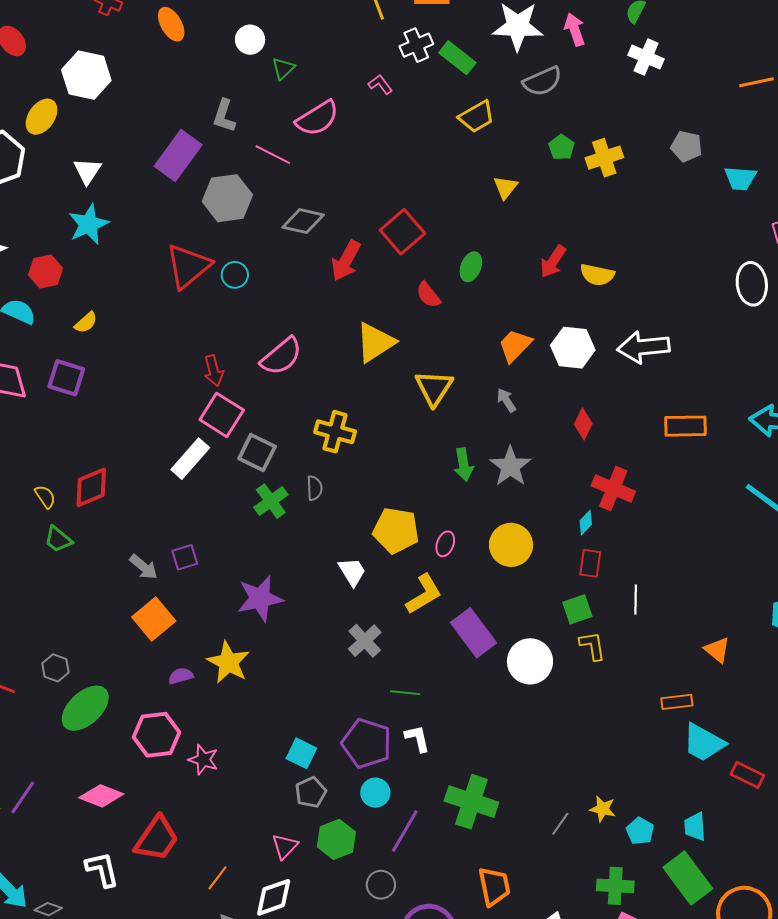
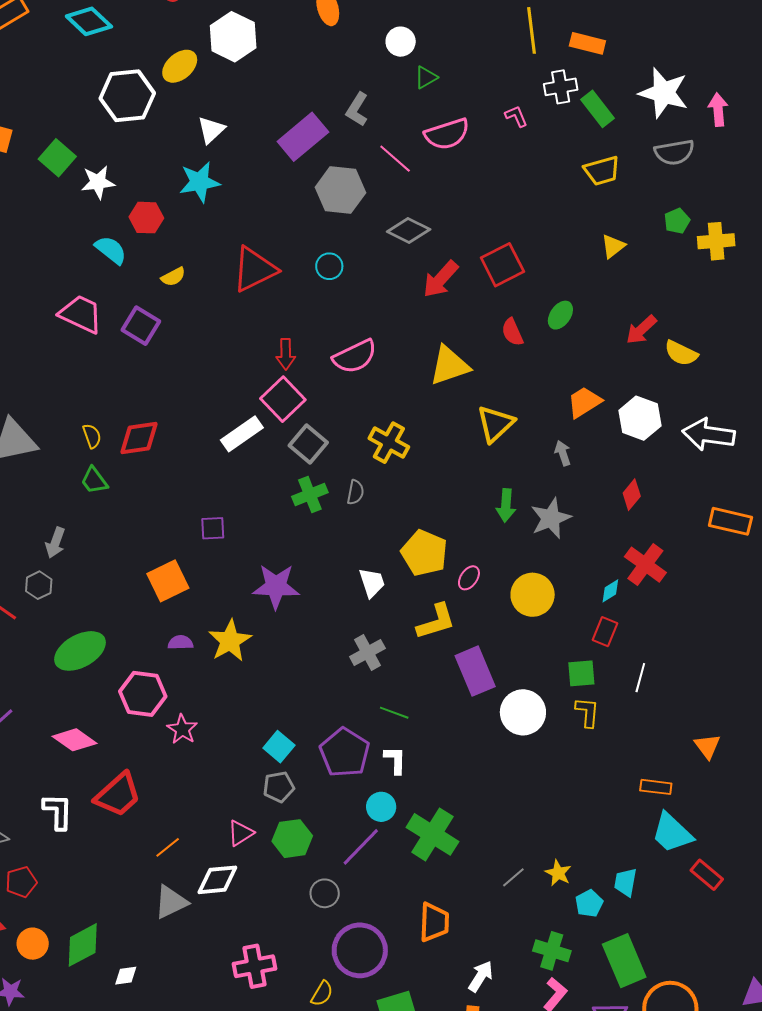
red triangle: (188, 266) -> (255, 269), moved
gray arrow: (144, 567) -> (55, 543), moved, turned 56
gray hexagon: (55, 668) -> (39, 585), moved
cyan circle: (375, 793) -> (381, 807), moved
cyan trapezoid: (695, 827) -> (626, 882), moved

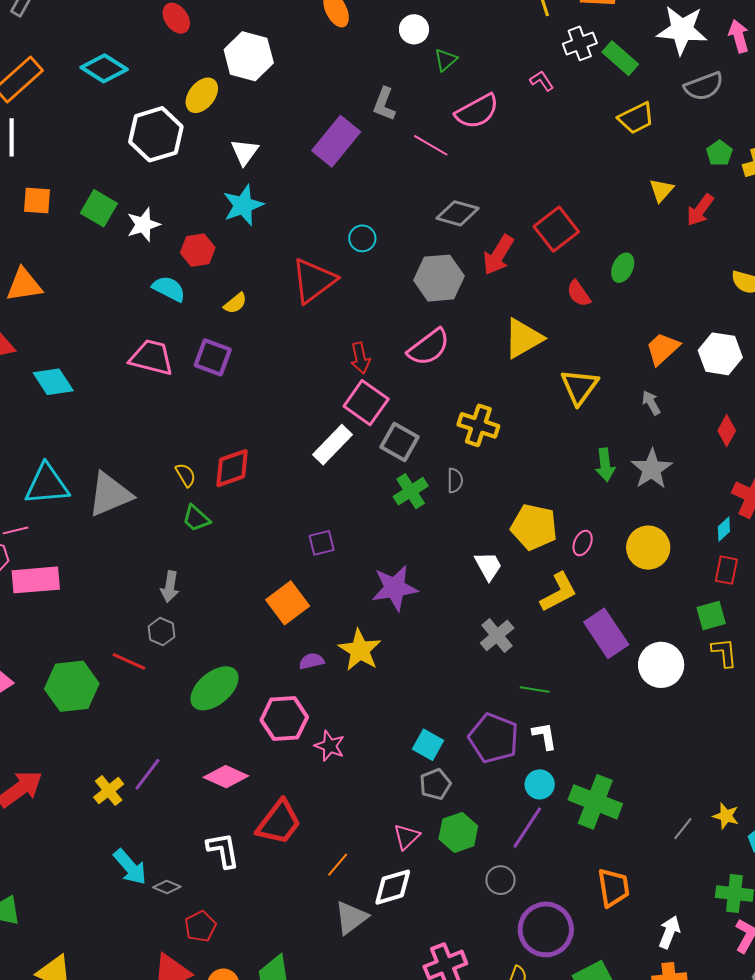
gray hexagon: (340, 190) -> (439, 278), moved
cyan circle: (329, 266) -> (362, 238), moved
red arrow: (641, 330) -> (700, 210), moved

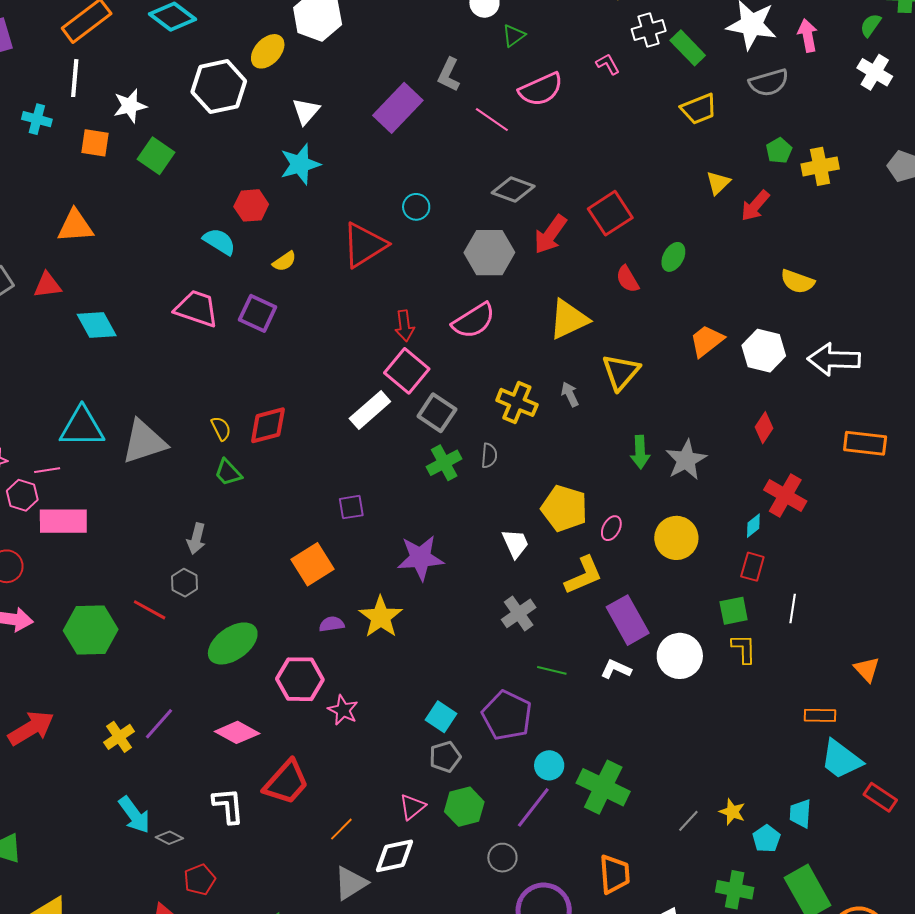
white star: (143, 225) -> (130, 106), moved
gray arrow: (651, 403) -> (570, 394), moved
white L-shape: (545, 736) -> (616, 669), moved, turned -60

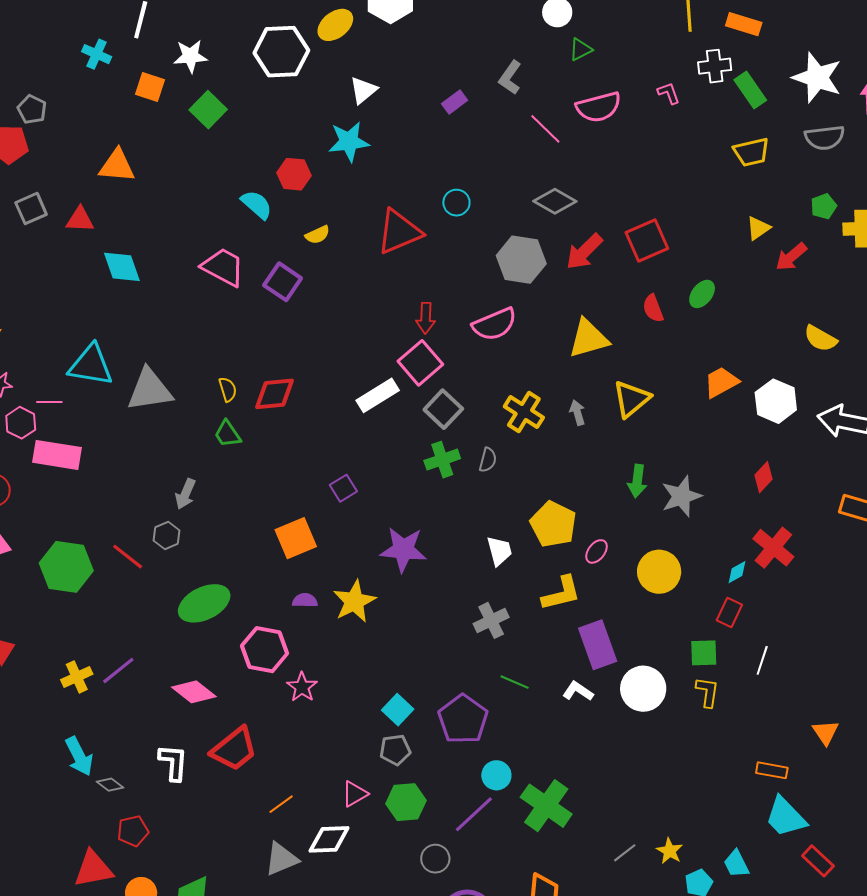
purple rectangle: (398, 108) -> (455, 102), size x0.5
purple square: (351, 507) -> (343, 488), turned -32
cyan trapezoid: (800, 813) -> (736, 864), turned -40

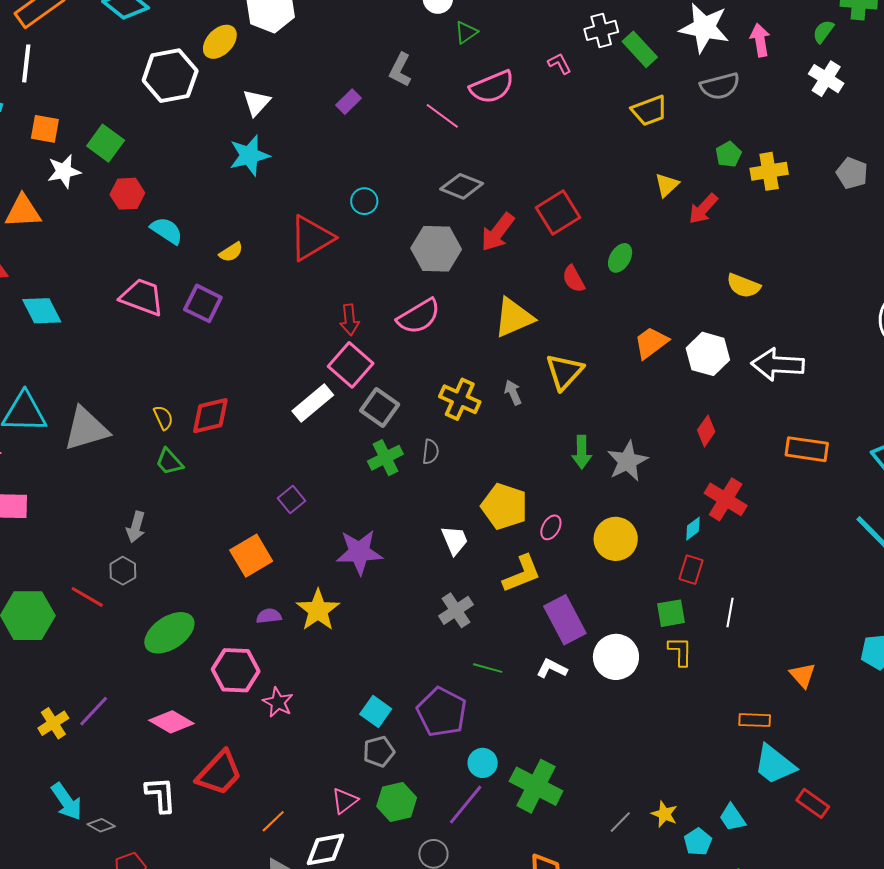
white star: (190, 56) -> (64, 171), moved
red hexagon: (294, 174) -> (127, 194), moved

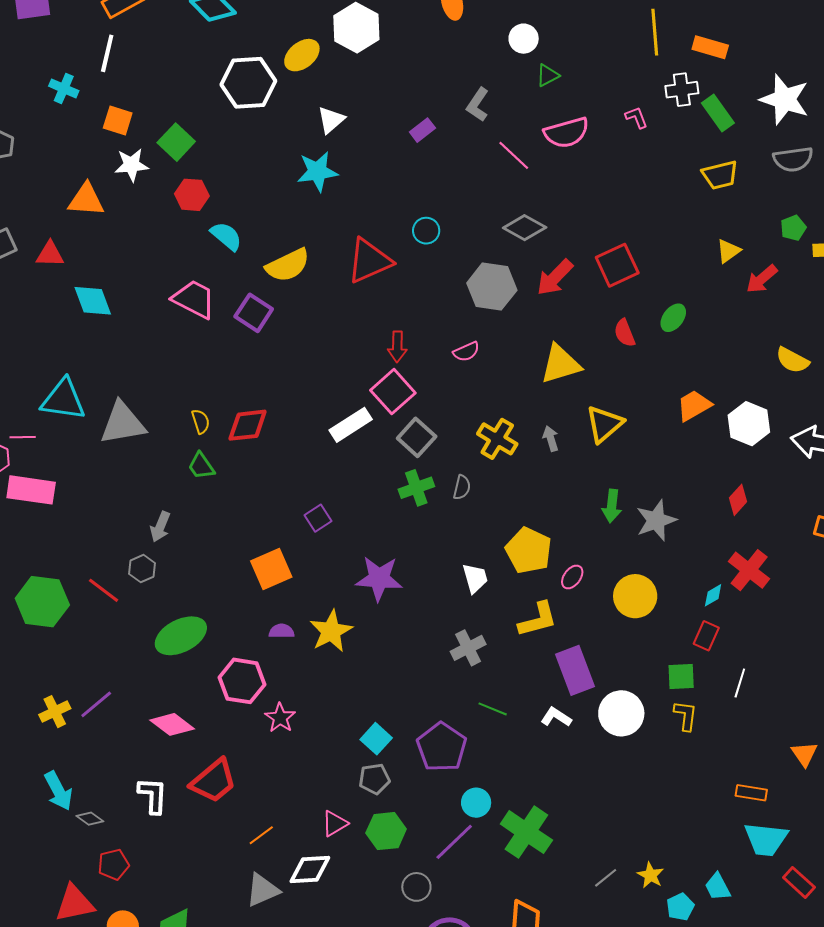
yellow semicircle: (231, 252) -> (288, 265), size x1.8
pink semicircle: (419, 316) -> (466, 352), size x0.6
cyan trapezoid: (775, 765) -> (766, 839), turned -39

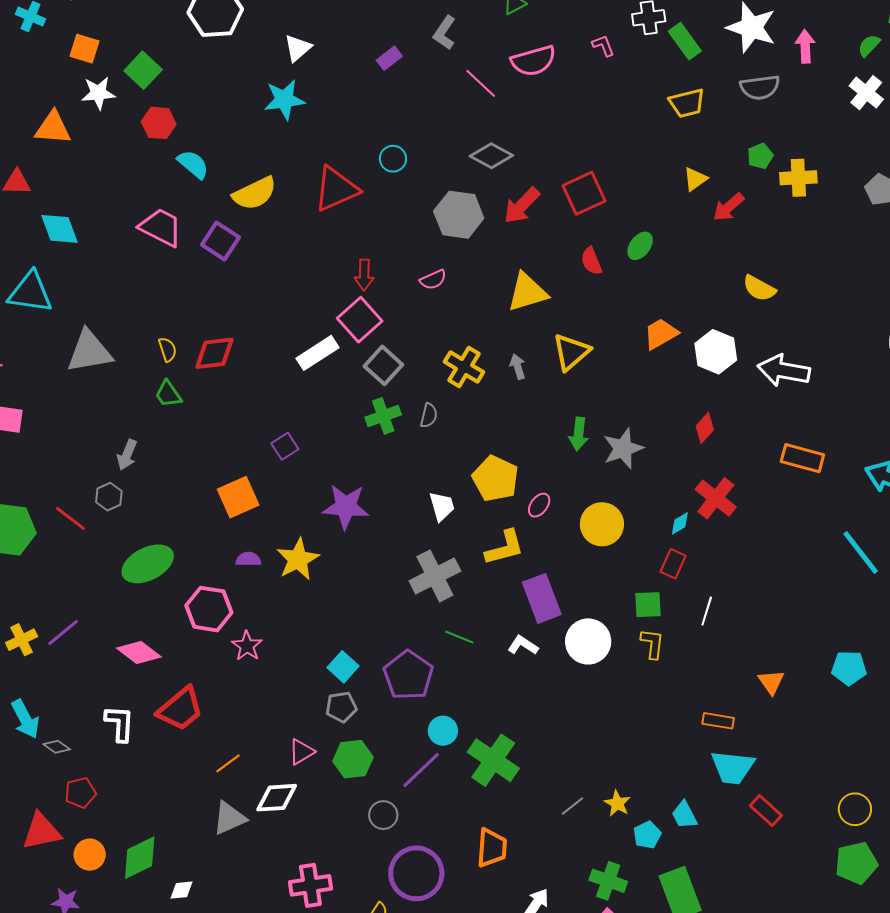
cyan triangle: (63, 400) -> (30, 292), moved
gray cross: (468, 648) -> (435, 576), size x1.4

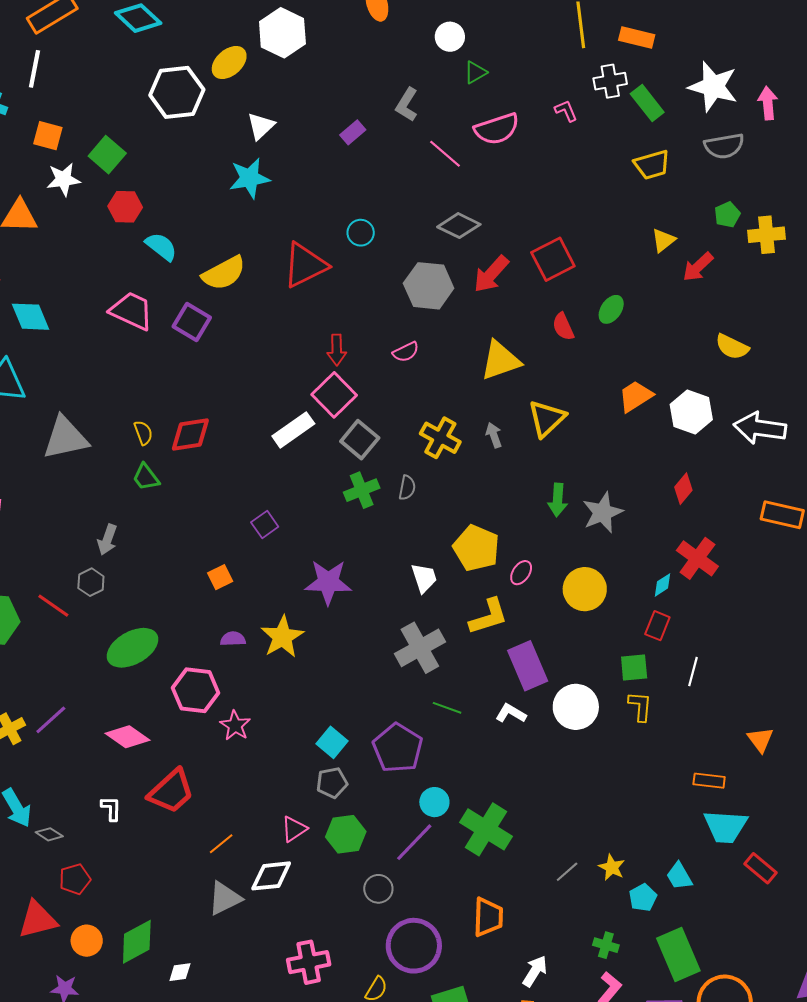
orange square: (238, 497) -> (220, 577), size x0.6
white L-shape: (120, 724) -> (111, 808), size x0.7
green cross: (608, 881) -> (606, 945), size x0.7

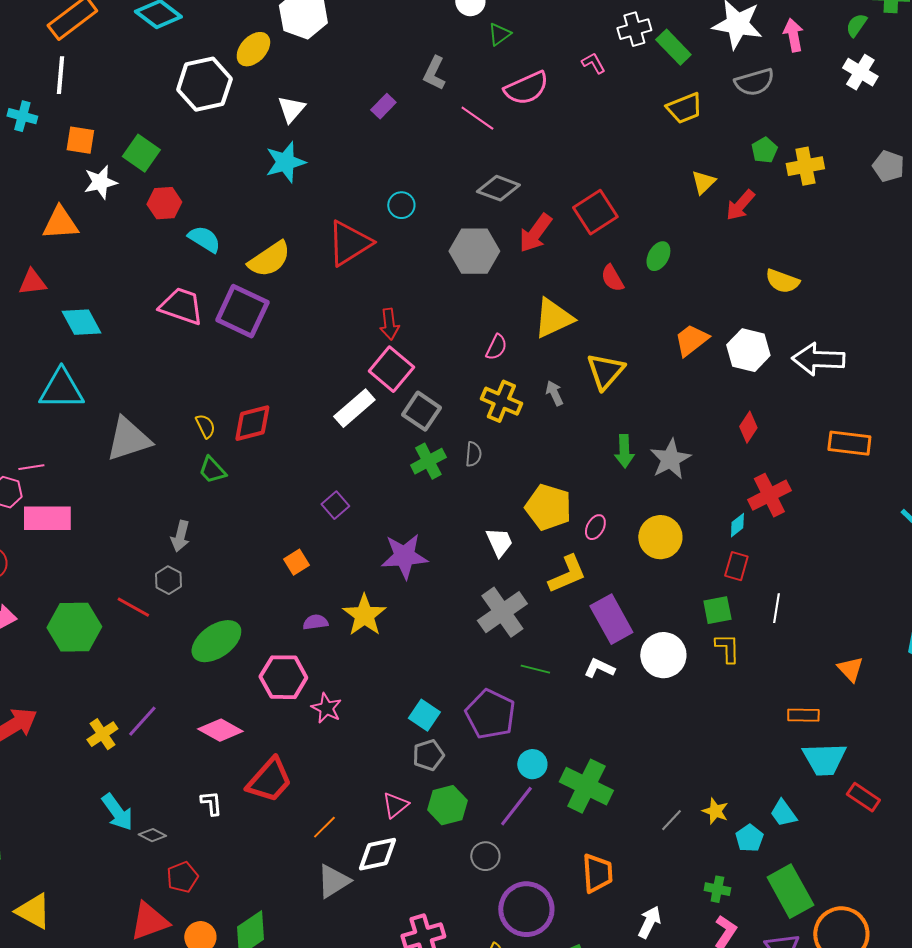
purple square: (192, 322) -> (242, 311), size x1.4
pink semicircle: (406, 352) -> (496, 347), moved, turned -32
red cross: (697, 558) -> (769, 495), turned 33

